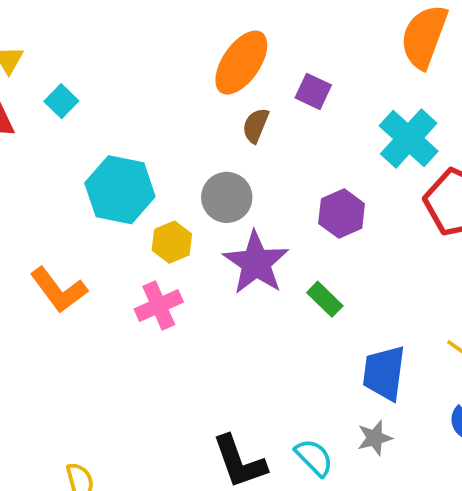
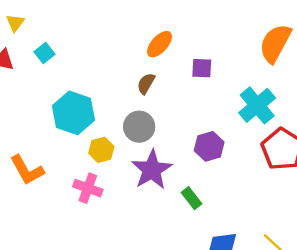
orange ellipse: (241, 63) -> (160, 44), size x0.7
purple square: (313, 91) -> (202, 68), turned -30
brown semicircle: (256, 125) -> (146, 84), moved
pink cross: (159, 306) -> (88, 188), turned 36

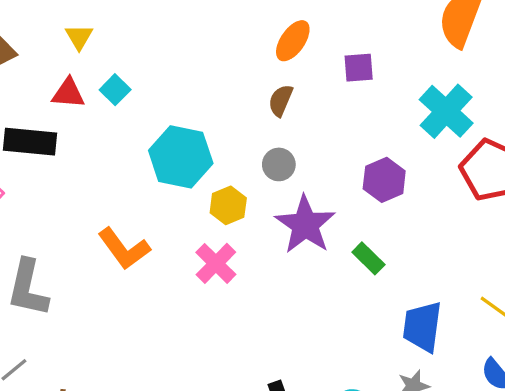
cyan square: (45, 53) -> (115, 90), moved
gray circle: (139, 127) -> (279, 164), size x0.7
pink cross: (88, 188) -> (216, 263), turned 32

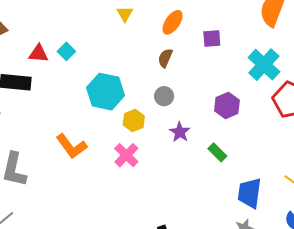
yellow triangle: (79, 37) -> (125, 14), moved
purple star: (305, 225) -> (180, 132), size x0.6

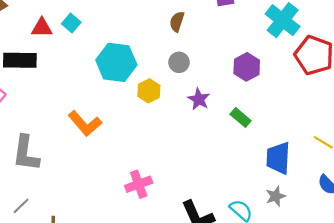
pink cross: (126, 155) -> (139, 184), moved, turned 30

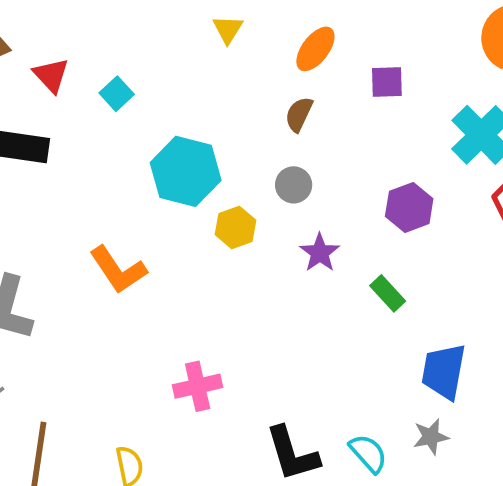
red triangle: (42, 28) -> (51, 75), moved, turned 40

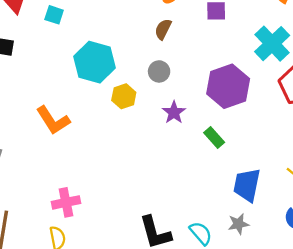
cyan square: (117, 94) -> (54, 15), turned -30
purple hexagon: (409, 207) -> (228, 86), size x1.5
pink cross: (198, 386) -> (66, 202), moved

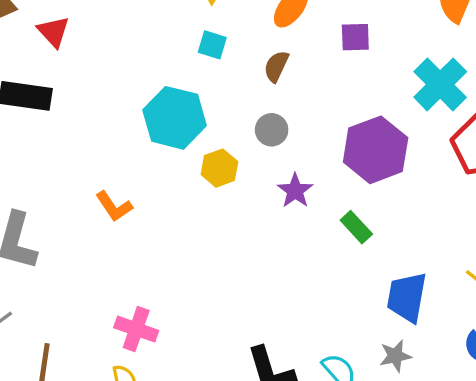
cyan square: (54, 15) -> (212, 45), moved
orange L-shape: (53, 120) -> (114, 206), size x0.7
pink cross: (66, 202) -> (136, 329), turned 32

